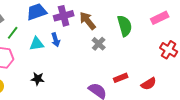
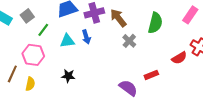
pink rectangle: (160, 18) -> (190, 15), turned -30
green semicircle: (125, 26) -> (155, 23), turned 30
red semicircle: (149, 84) -> (179, 58), moved

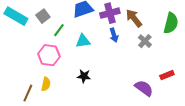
blue arrow: (86, 37) -> (114, 35), moved
brown line: (12, 74) -> (28, 93), moved

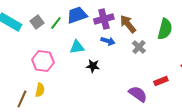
green line: (59, 30) -> (56, 23), moved
blue arrow: (114, 35) -> (108, 41), turned -56
black star: (84, 76) -> (93, 66), moved

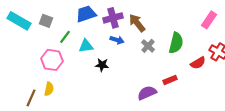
gray square: (37, 22) -> (46, 21), turned -32
green line: (56, 23) -> (65, 37), moved
green semicircle: (165, 29) -> (176, 43), moved
purple semicircle: (138, 94) -> (147, 93), turned -60

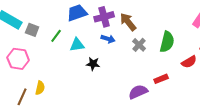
gray square: (46, 21) -> (32, 30), moved
pink hexagon: (52, 60) -> (18, 59), moved

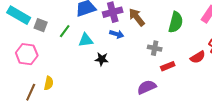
green semicircle: (167, 42) -> (176, 22), moved
gray cross: (139, 45) -> (155, 48), moved, turned -32
red rectangle: (161, 79) -> (168, 66), moved

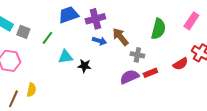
brown arrow: (137, 17) -> (120, 37), moved
cyan triangle: (86, 40) -> (65, 57), moved
purple semicircle: (147, 87) -> (129, 77), moved

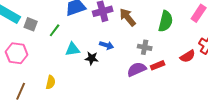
brown arrow: (120, 37) -> (128, 17), moved
blue arrow: (99, 41) -> (107, 45), moved
yellow semicircle: (31, 90) -> (51, 82), moved

